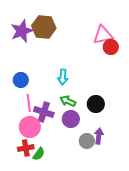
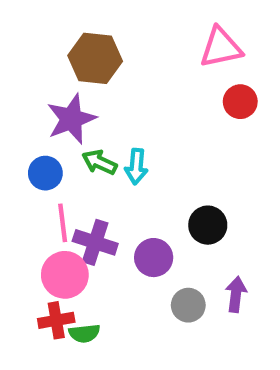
purple star: (22, 31) -> (71, 119), moved
pink triangle: (103, 35) -> (221, 48), moved
green arrow: (68, 101) -> (99, 162), moved
purple arrow: (99, 136) -> (236, 294), moved
green semicircle: (39, 154) -> (84, 333), turned 48

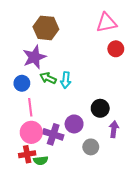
purple cross: (95, 242) -> (53, 134), moved
purple arrow: (236, 294) -> (114, 129), moved

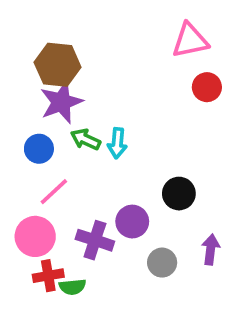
brown hexagon: (46, 28) -> (58, 65), moved
pink line: (30, 107) -> (54, 192), turned 54
purple arrow: (114, 129) -> (211, 250), moved
pink circle: (31, 132) -> (35, 236), moved

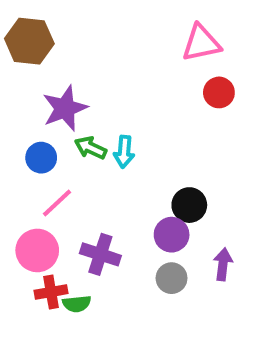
brown hexagon: (58, 65) -> (29, 41), moved
purple circle: (132, 222) -> (172, 235), moved

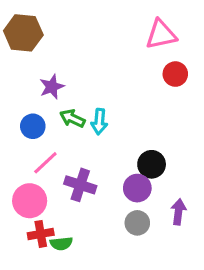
purple star: (65, 108) -> (52, 87), size x0.7
purple cross: (100, 254) -> (80, 185), moved

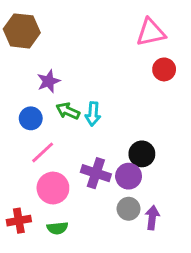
purple cross: (80, 185) -> (96, 173), moved
pink circle: (30, 201) -> (53, 188), moved
purple arrow: (178, 212) -> (152, 218), moved
red cross: (41, 234) -> (19, 221), moved

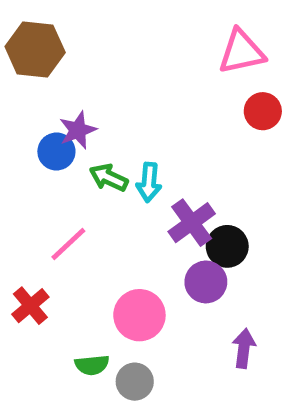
blue circle: (31, 118) -> (56, 152), moved
purple cross: (96, 173) -> (192, 223), moved, turned 36
pink circle: (53, 188) -> (139, 315), moved
gray circle: (129, 209) -> (135, 382), moved
red cross: (19, 221) -> (30, 306), moved, turned -30

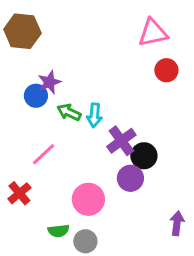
purple arrow: (244, 348) -> (177, 223), moved

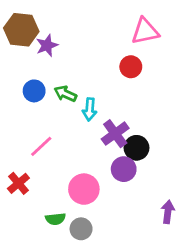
red circle: (166, 70) -> (131, 67), moved
purple star: (49, 82) -> (47, 45), moved
green arrow: (69, 112) -> (65, 94), moved

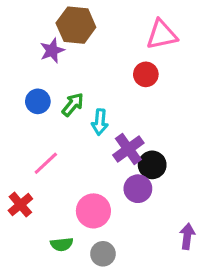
brown hexagon: (21, 30) -> (76, 25), moved
green arrow: (65, 94) -> (73, 105), turned 105
gray circle: (81, 229) -> (103, 254), moved

